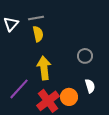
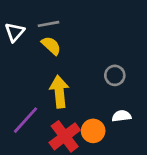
yellow semicircle: (38, 34) -> (51, 46), turned -35
white semicircle: (90, 86) -> (122, 116), turned -80

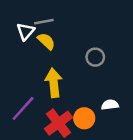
white triangle: (15, 32) -> (26, 31), moved
gray circle: (115, 75) -> (95, 57), moved

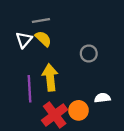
white triangle: (26, 31) -> (24, 40), moved
purple line: (23, 108) -> (30, 89), moved, turned -45

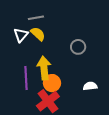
orange circle: (79, 110) -> (52, 83), moved

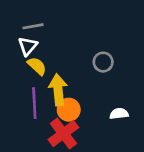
gray line: (36, 18) -> (33, 26), moved
yellow semicircle: (38, 34) -> (37, 66), moved

